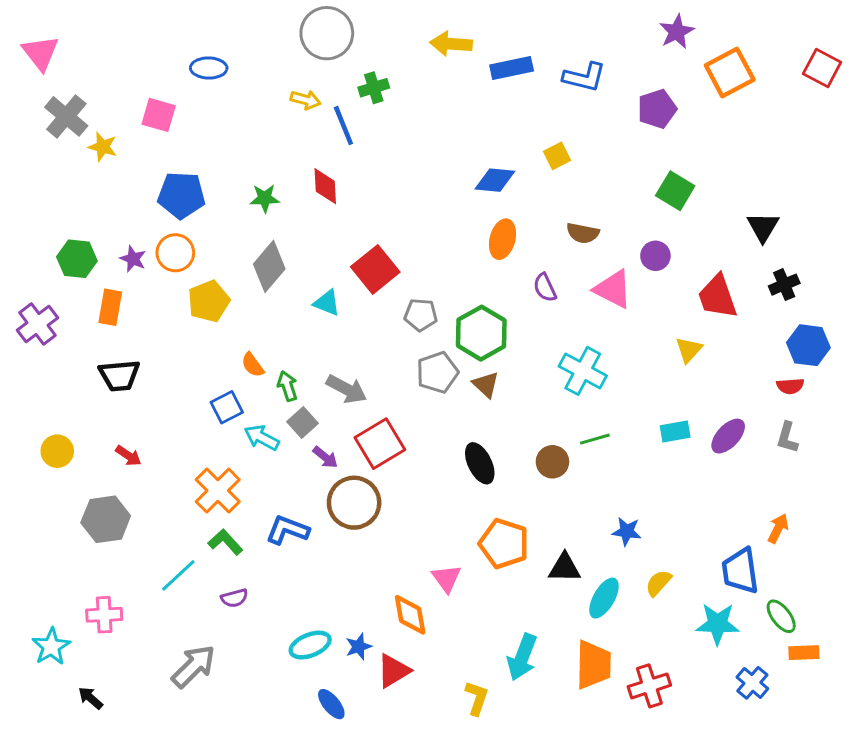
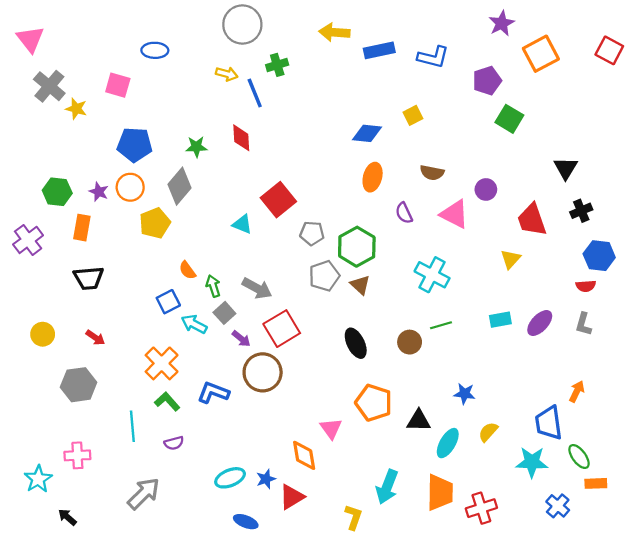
green square: (675, 191) -> (509, 119), moved
gray diamond: (269, 266) -> (180, 186), moved
cyan line: (178, 575) -> (132, 426), turned -52
blue ellipse: (331, 704) -> (246, 522), turned -30

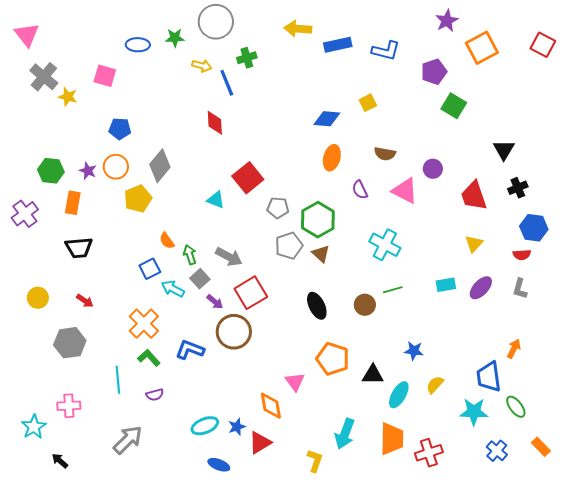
blue pentagon: (135, 145) -> (120, 129), size x0.7
green star: (196, 147) -> (175, 38), moved
yellow triangle: (511, 259) -> (474, 244), moved
orange rectangle: (596, 483) -> (541, 447), moved, turned 48

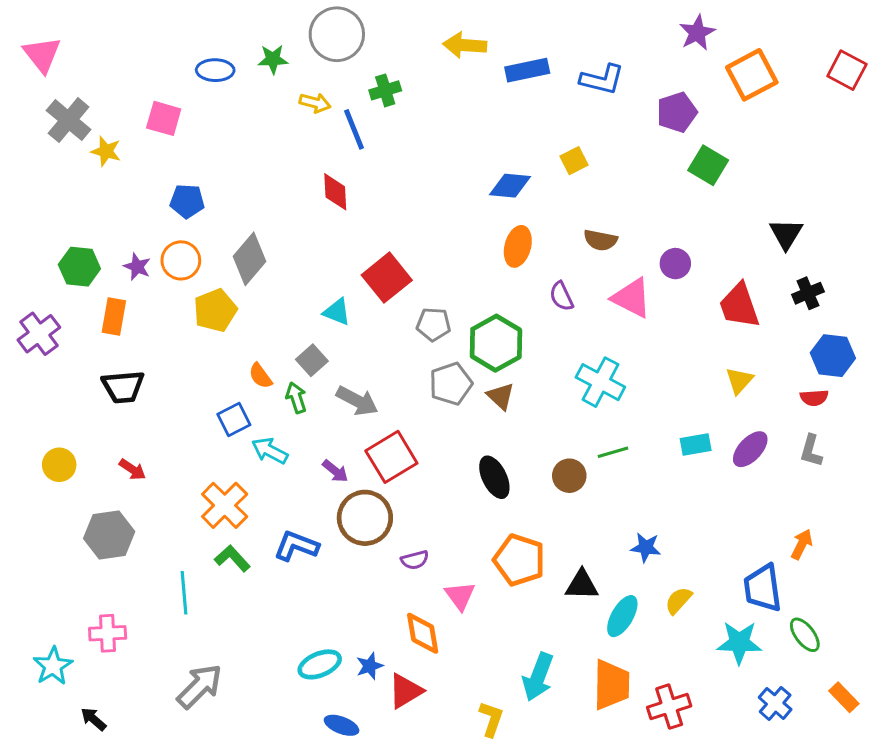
gray square: (200, 279) -> (312, 360), moved
purple semicircle: (155, 395) -> (415, 560), moved

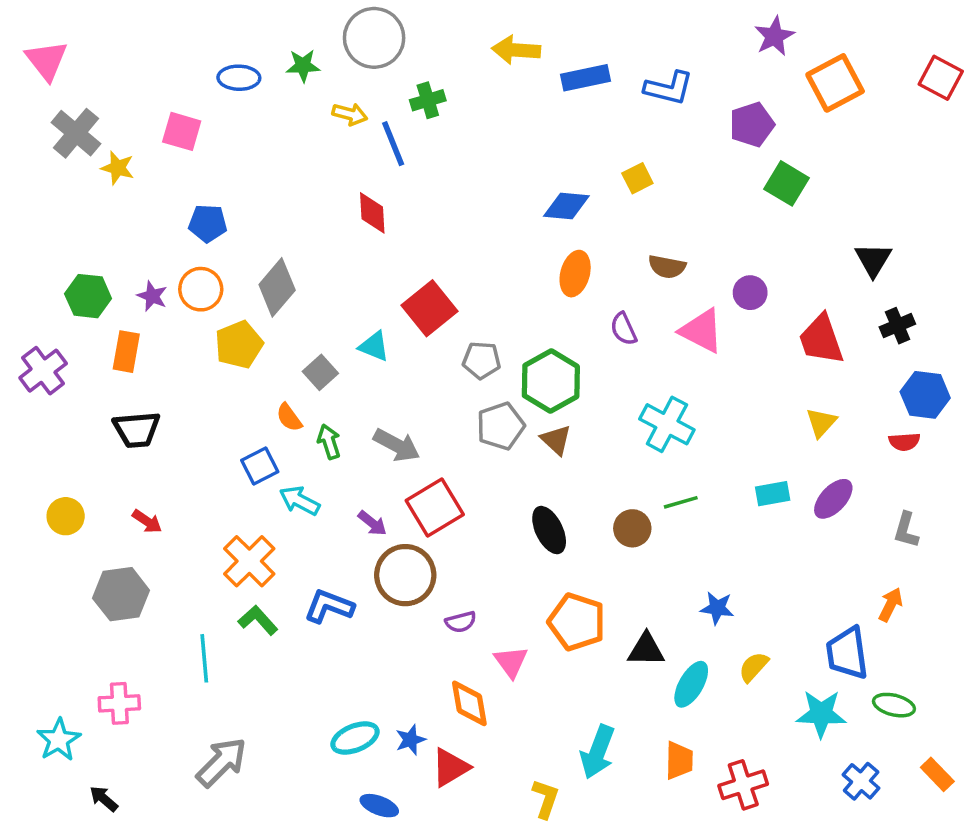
gray square: (312, 360) -> (320, 372), moved
gray L-shape: (811, 451) -> (906, 530), moved
green ellipse: (805, 635) -> (894, 705), turned -39
orange trapezoid: (611, 685) -> (679, 761), size x0.7

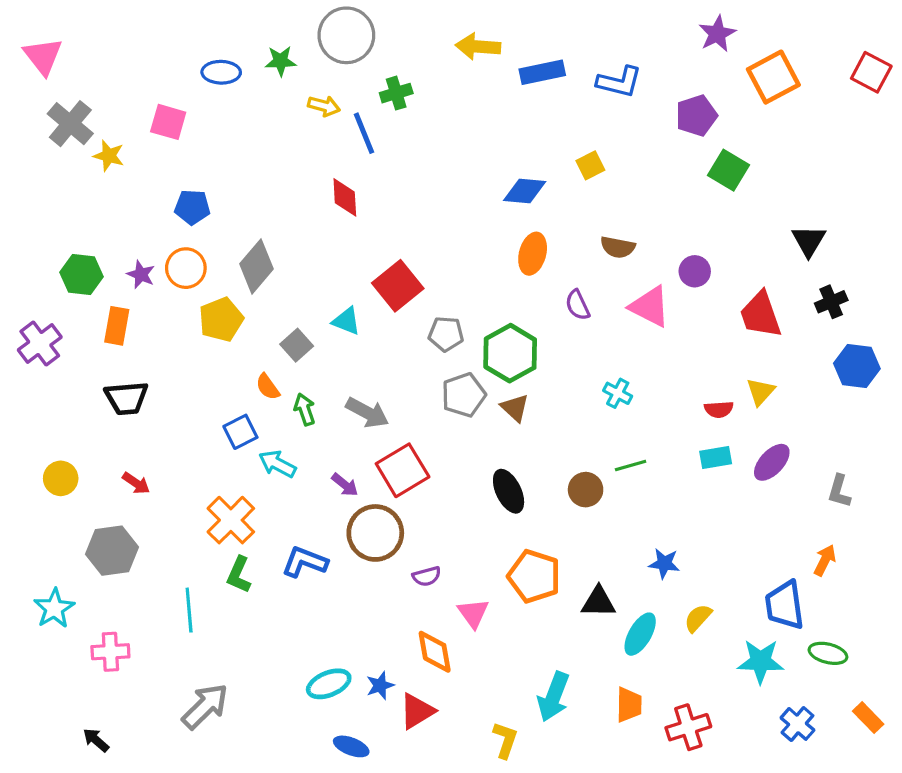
cyan cross: (667, 424) -> (618, 393), size x0.6
red semicircle: (904, 442) -> (719, 409), moved
green L-shape: (258, 620) -> (239, 575), turned -114
cyan star: (59, 740) -> (54, 608), moved

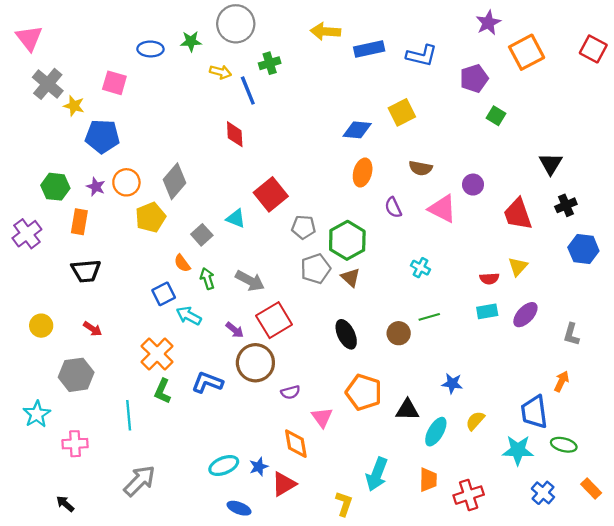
yellow square: (590, 165) -> (402, 112), size x1.4
green square: (728, 170) -> (496, 116), size x0.7
blue pentagon: (192, 207) -> (102, 136), moved, size x1.4

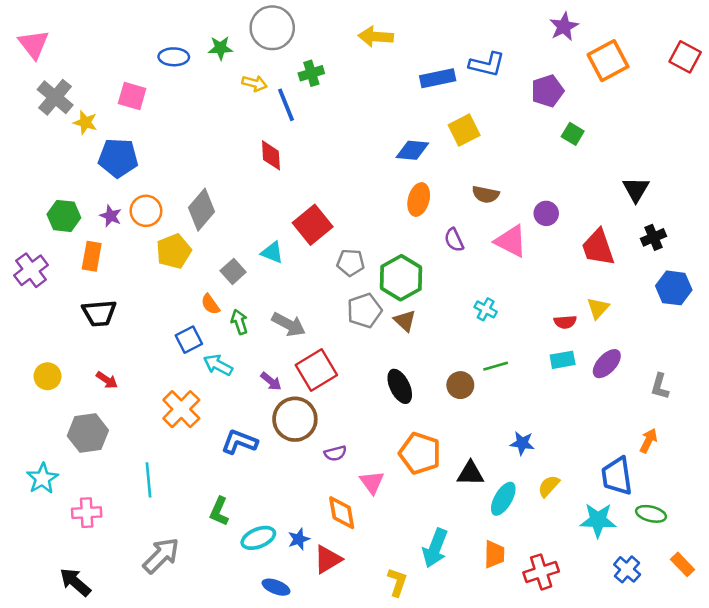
blue rectangle: (369, 49) -> (438, 78), moved
green L-shape: (162, 391) -> (219, 511), moved
black arrow: (65, 504) -> (75, 582), size x1.5

